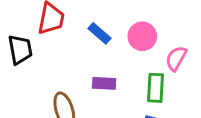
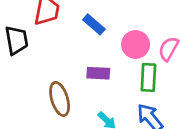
pink circle: (142, 36) -> (136, 44), moved

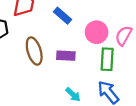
brown ellipse: (60, 99) -> (34, 51), moved

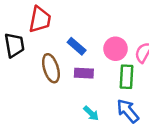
blue rectangle: (62, 16) -> (77, 46), moved

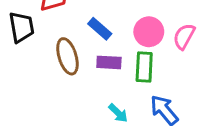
green rectangle: (126, 77) -> (144, 67), moved

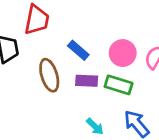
green rectangle: (144, 67) -> (119, 85), turned -76

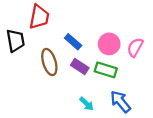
purple rectangle: (87, 81) -> (80, 67), turned 30

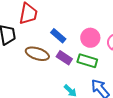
brown ellipse: (49, 62) -> (37, 54), turned -55

